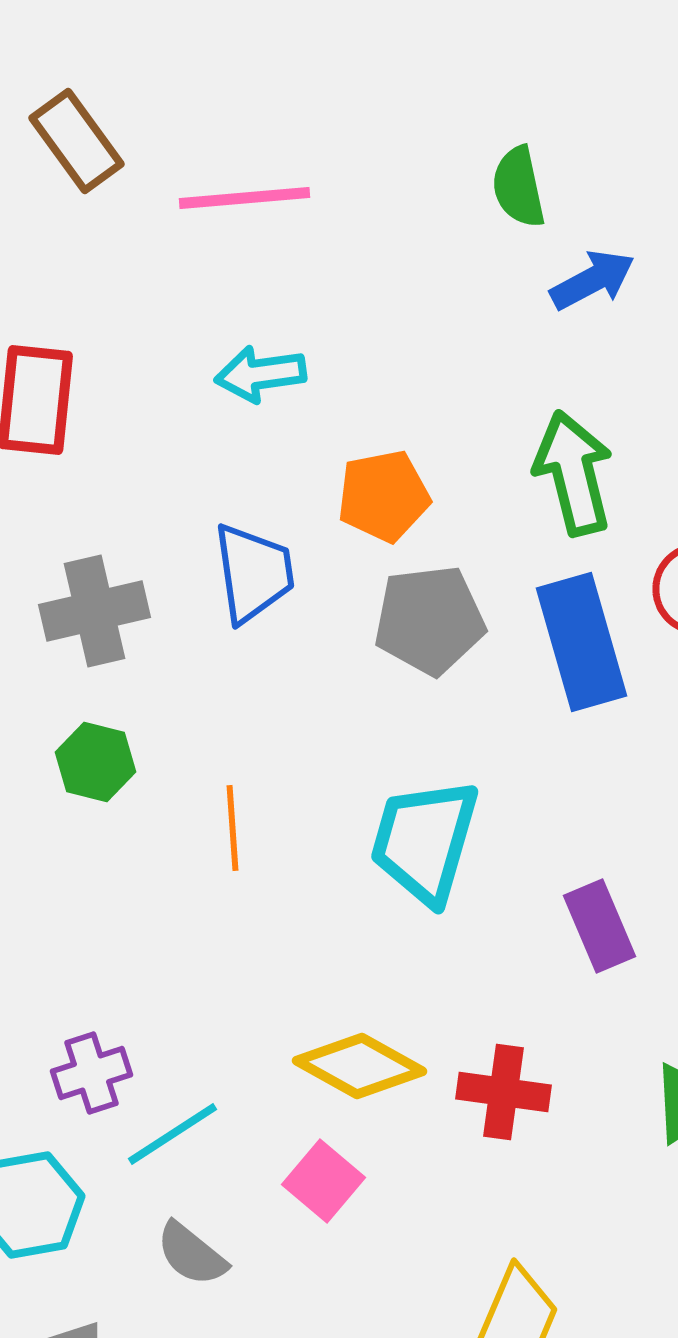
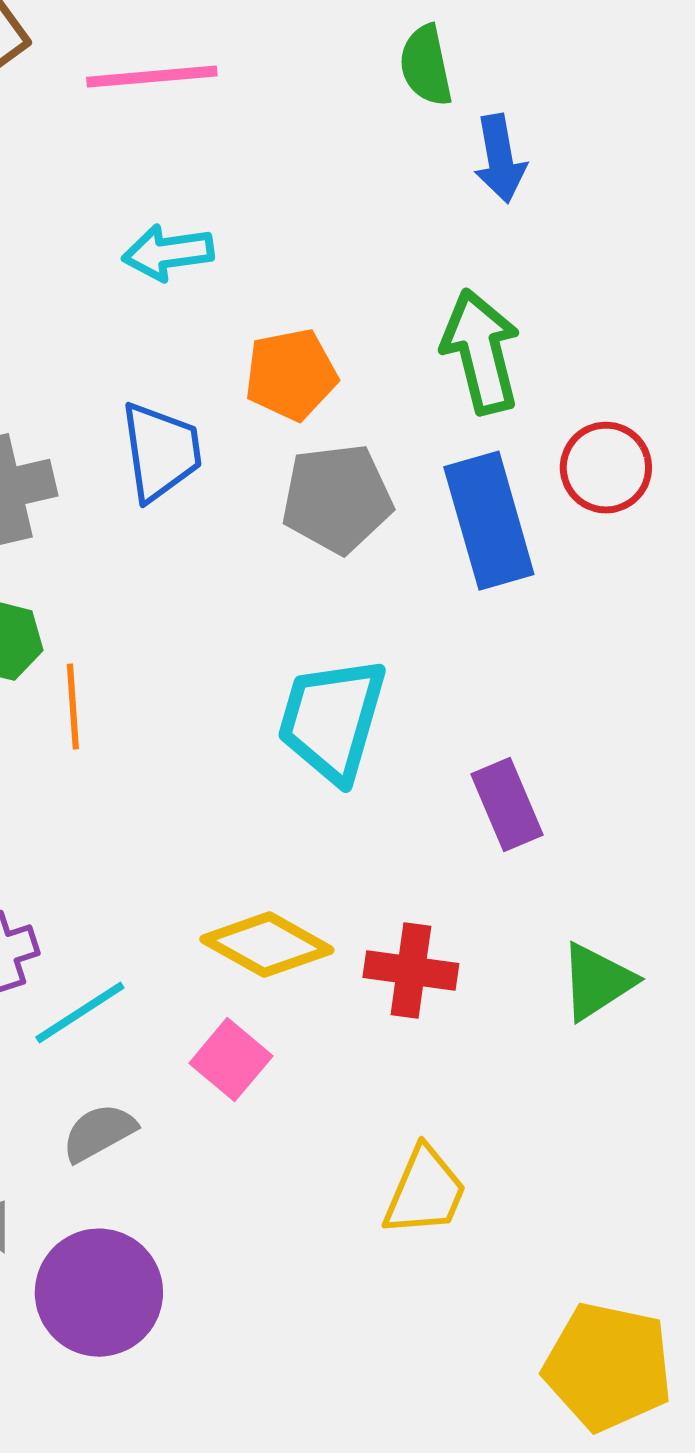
blue arrow: (592, 280) -> (500, 159), turned 108
orange line: (232, 828) -> (73, 707), moved
gray semicircle: (192, 1254) -> (99, 1133), turned 112

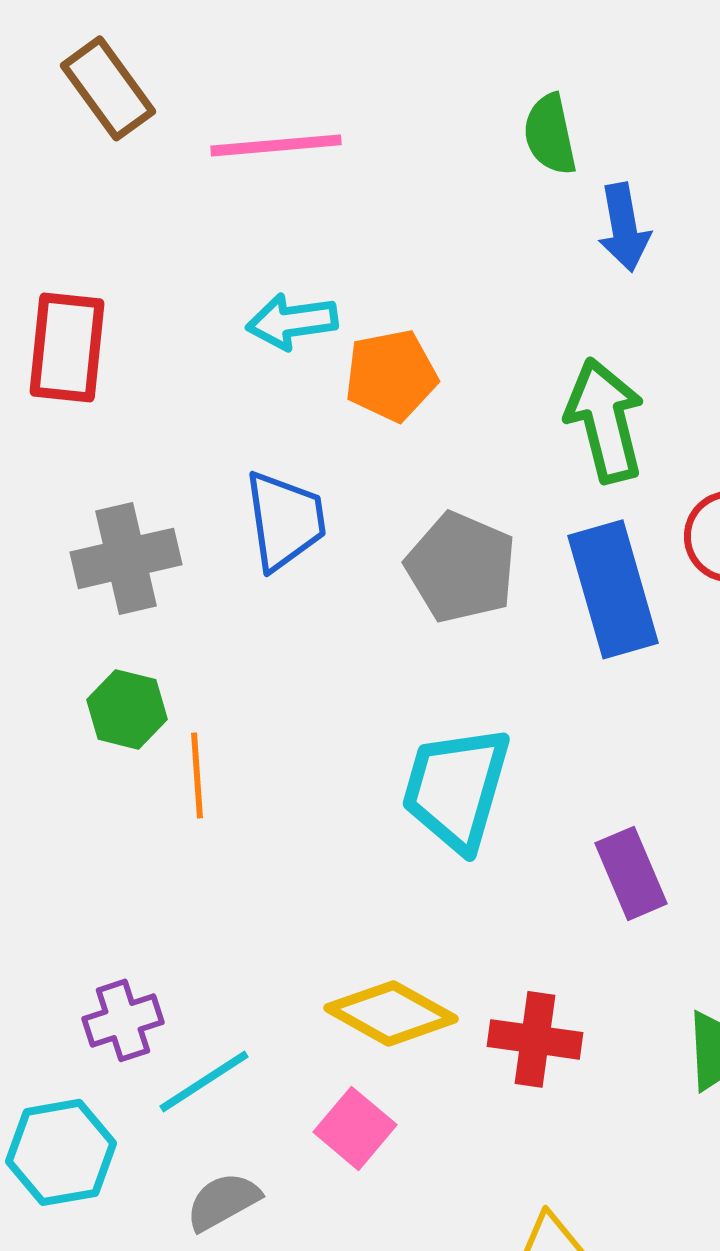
orange pentagon: (291, 375) -> (391, 375), moved
gray pentagon: (337, 499) -> (461, 567), turned 30

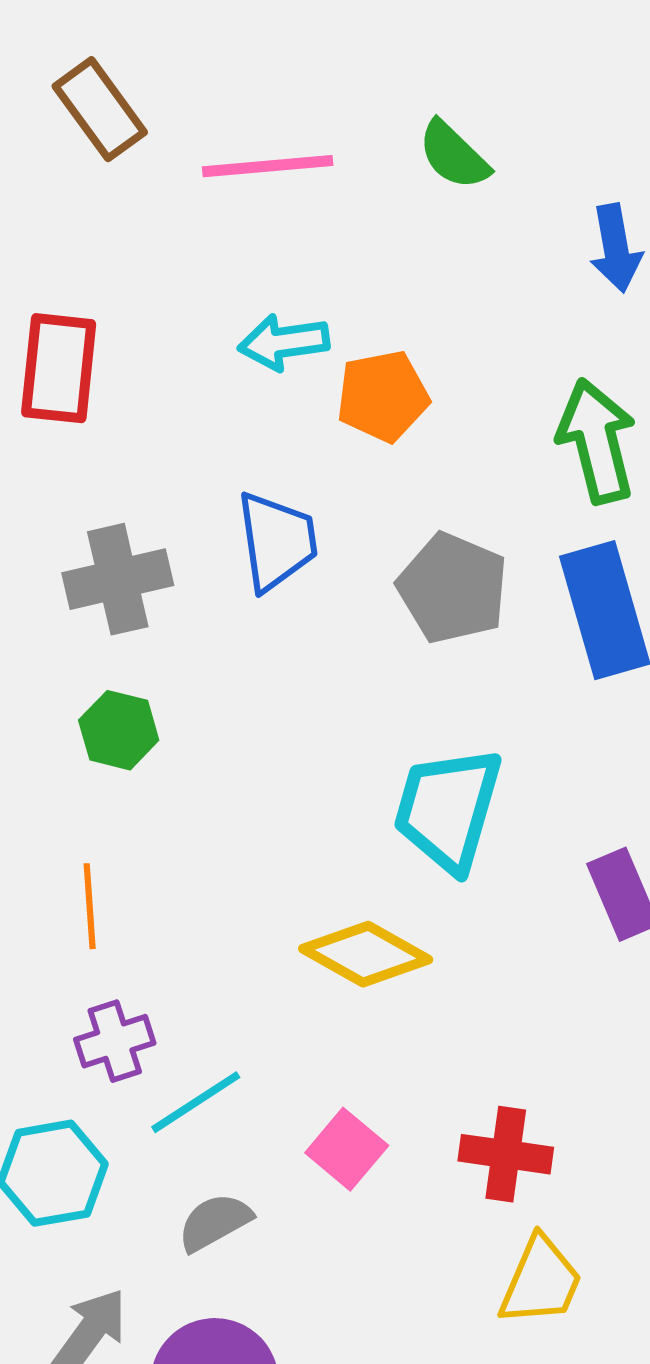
green semicircle: (550, 134) -> (454, 155), moved, turned -34
orange line: (197, 775) -> (90, 906), moved
yellow diamond: (391, 1013) -> (366, 954), moved
red cross: (535, 1039) -> (506, 1154), moved

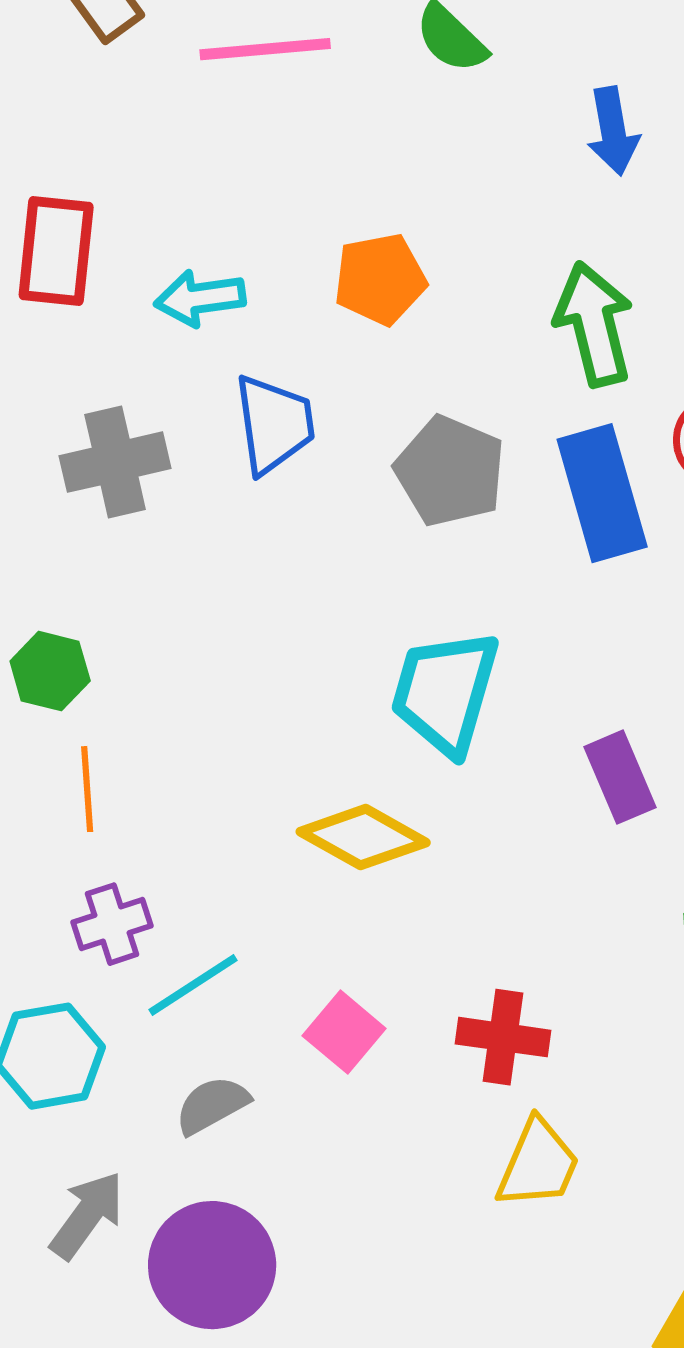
cyan arrow: (284, 342) -> (200, 298), moved
green hexagon: (119, 730) -> (50, 671), moved

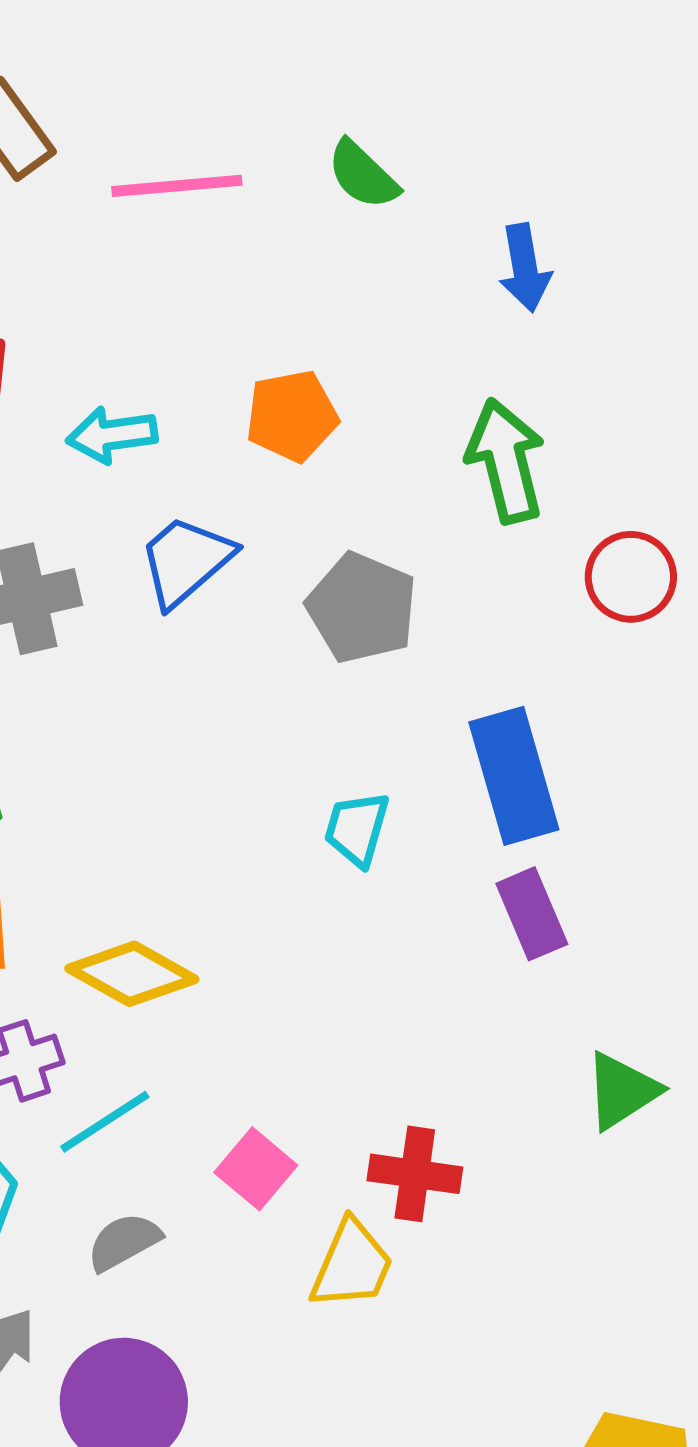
blue trapezoid: (274, 424) -> (186, 561), turned -123
blue rectangle: (602, 493) -> (514, 776), moved
cyan trapezoid: (445, 692) -> (357, 829), size x0.6
yellow diamond: (363, 837) -> (132, 974), moved
yellow trapezoid: (538, 1164) -> (352, 1265), moved

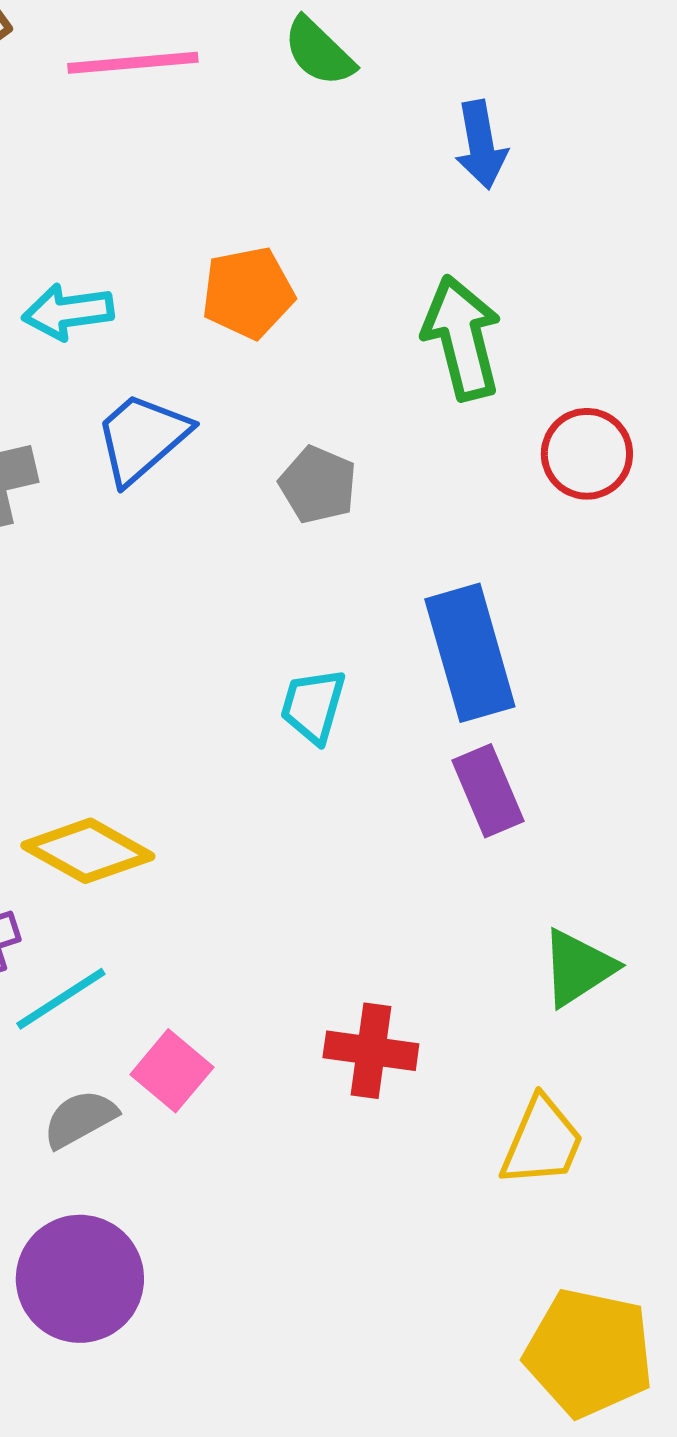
gray pentagon: (362, 608) -> (318, 485), size x0.7
pink square: (256, 1169) -> (172, 1071), moved
yellow trapezoid: (352, 1265) -> (542, 1142), moved

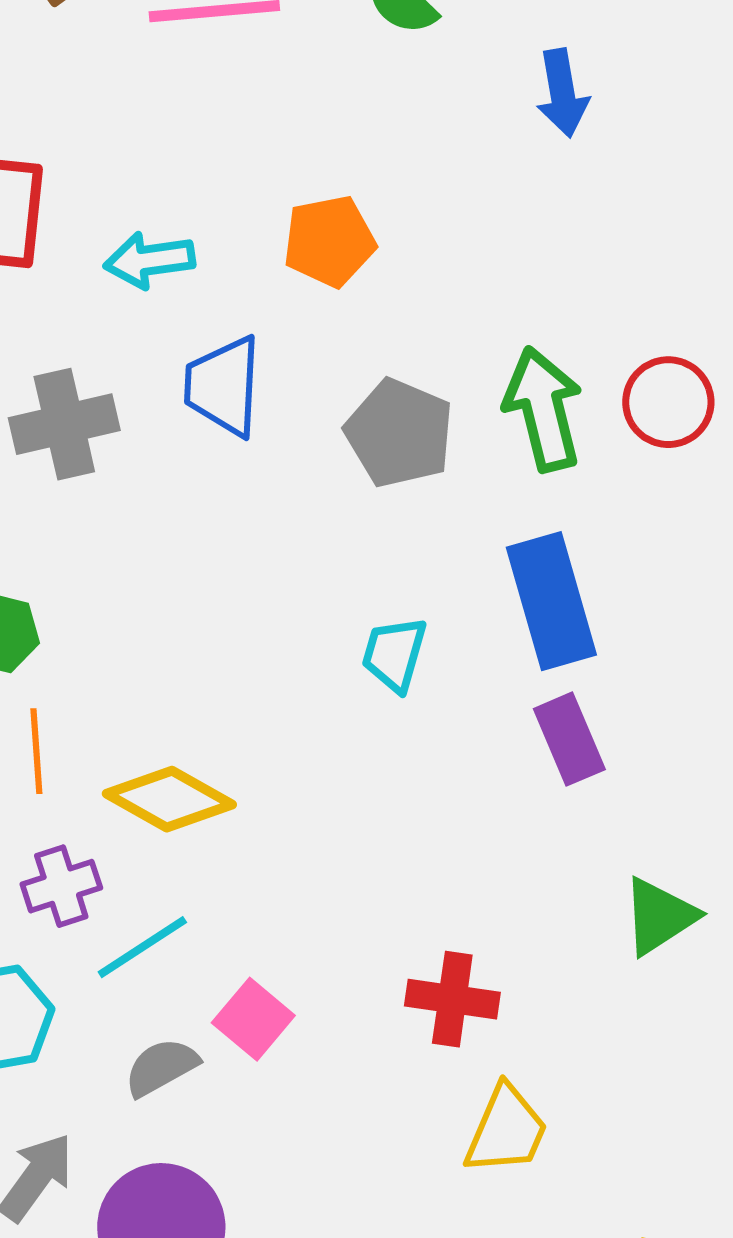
green arrow: (462, 338) -> (543, 409), moved
blue trapezoid: (142, 438) -> (223, 386), turned -46
gray pentagon: (318, 485) -> (399, 433), size x1.4
yellow trapezoid: (542, 1142) -> (506, 1130), moved

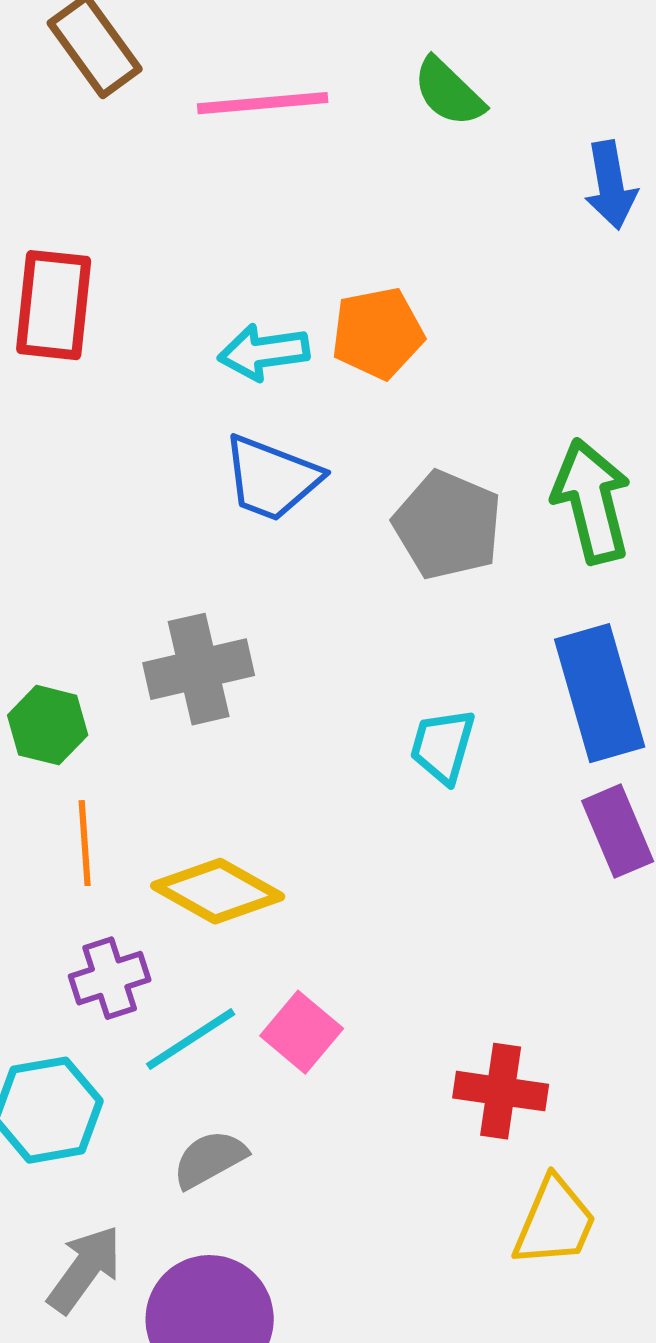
cyan arrow: (149, 260) -> (264, 352), moved
blue trapezoid: (223, 386) -> (272, 478), turned -72
gray cross: (64, 424) -> (199, 669), moved
pink square: (253, 1019) -> (302, 1032), moved

